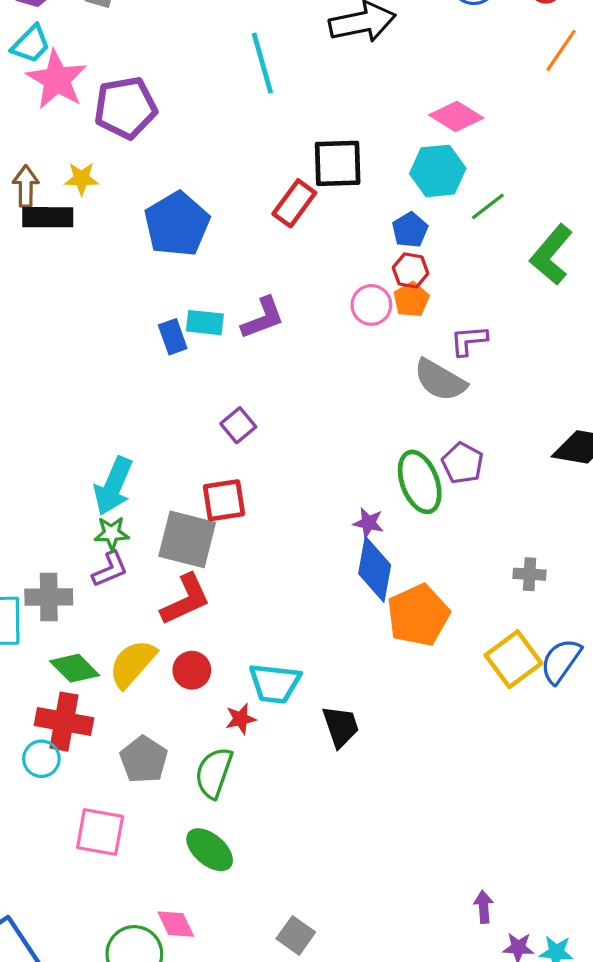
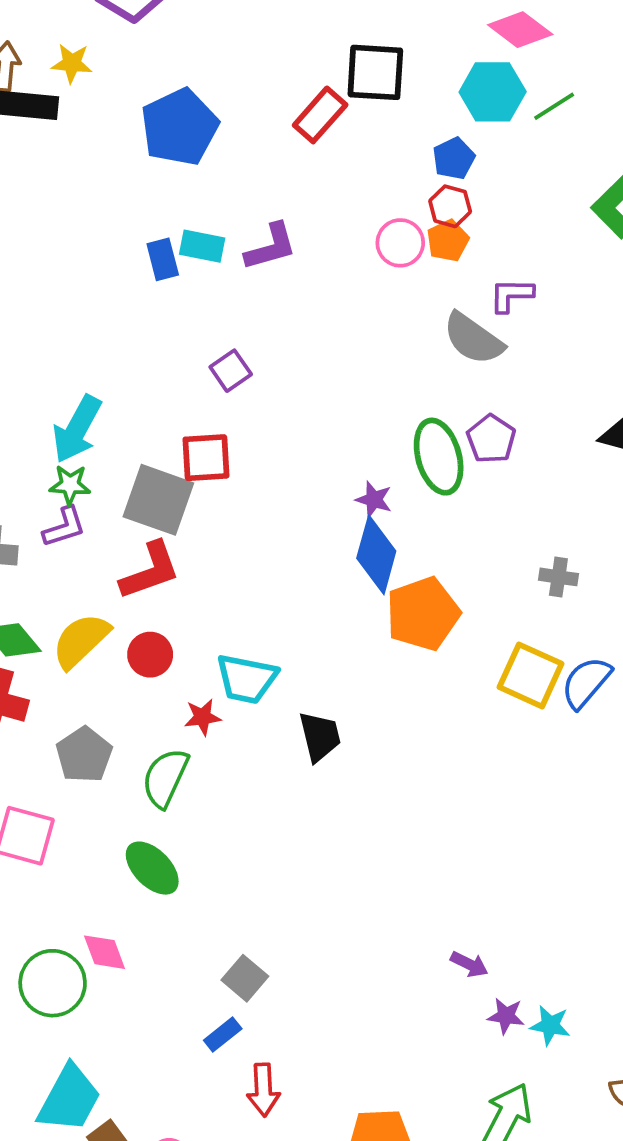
green line: (488, 206) -> (554, 106), moved
yellow square: (513, 659) -> (530, 675), turned -34
purple arrow: (484, 907) -> (469, 964), turned 116

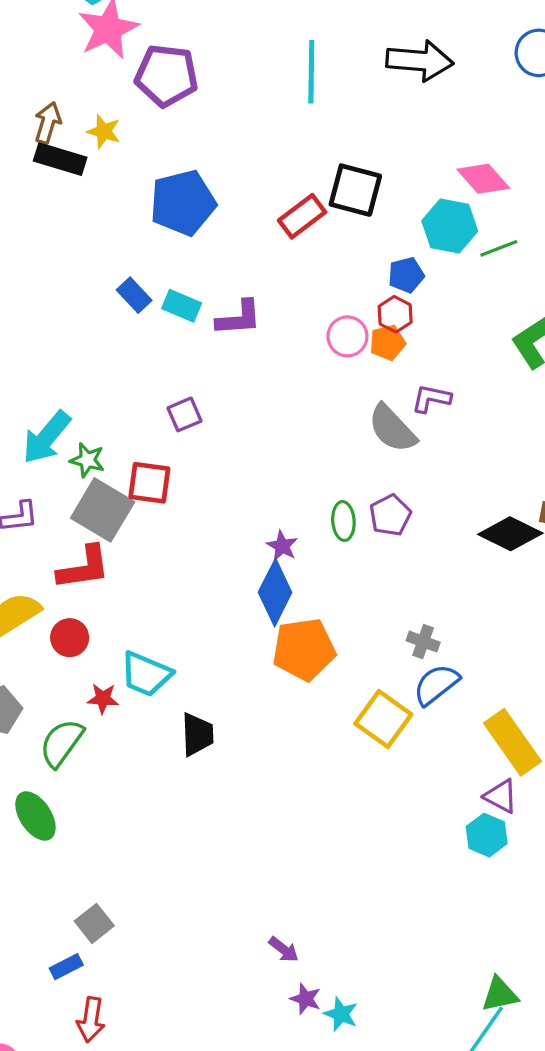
blue rectangle: (163, 259) -> (134, 295), moved, turned -40
green ellipse: (439, 457) -> (343, 521), size x0.6
green star: (70, 485) -> (87, 460), moved
blue semicircle: (586, 682) -> (436, 685), moved

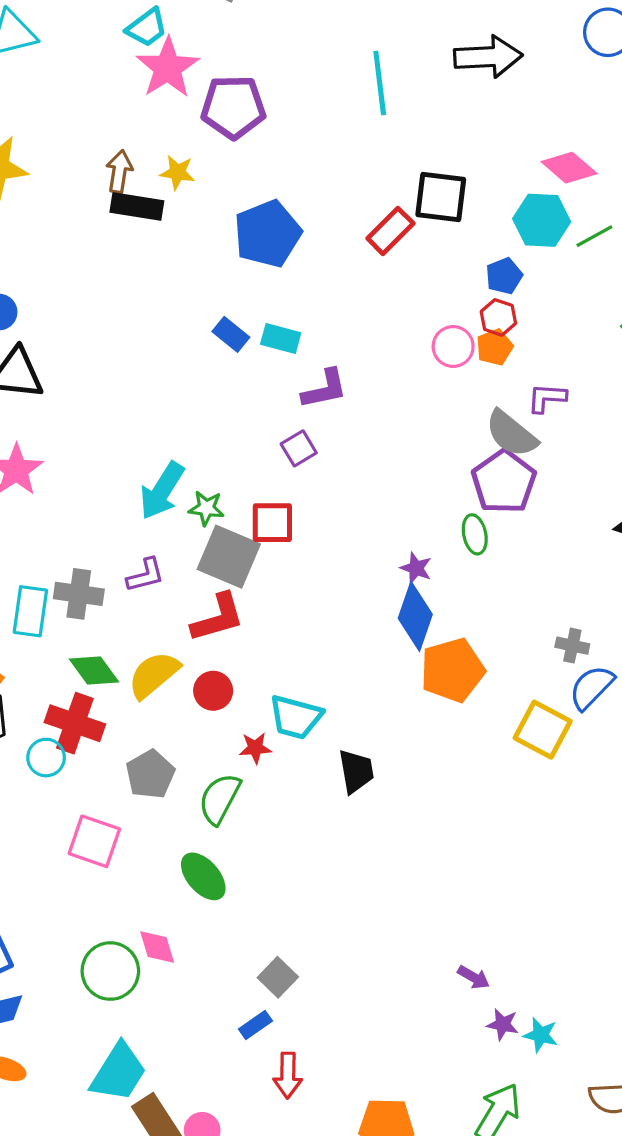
purple L-shape: (239, 318) -> (325, 389), moved
purple pentagon: (390, 515) -> (504, 482), moved, size x1.5

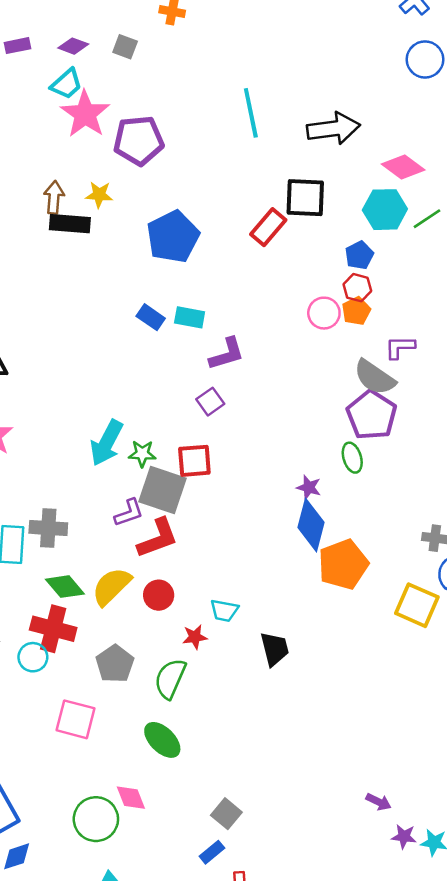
black arrow: (488, 57) -> (333, 129), moved
purple L-shape: (145, 575) -> (129, 513), moved
cyan trapezoid: (296, 717) -> (224, 611), size x0.7

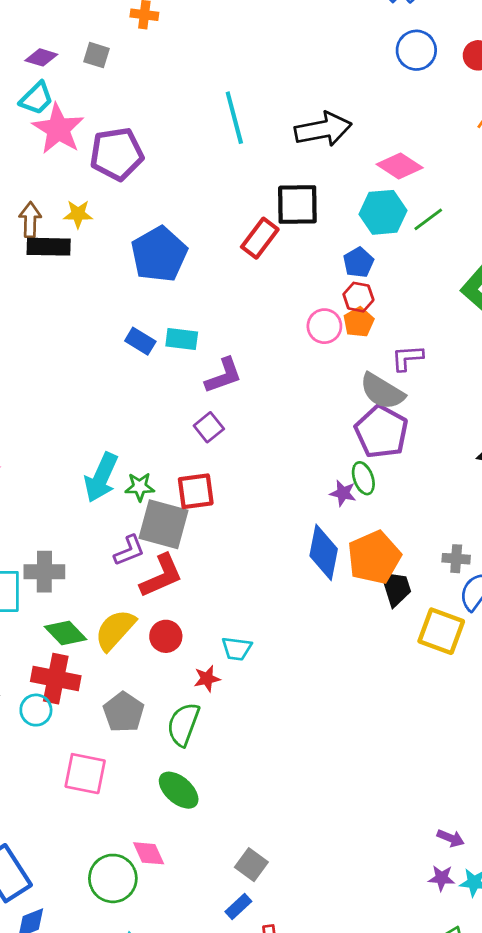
purple star: (309, 487) -> (343, 493), moved
orange pentagon: (343, 564) -> (374, 557), moved
black trapezoid: (275, 649) -> (396, 588), moved
purple arrow: (378, 802) -> (451, 838), moved

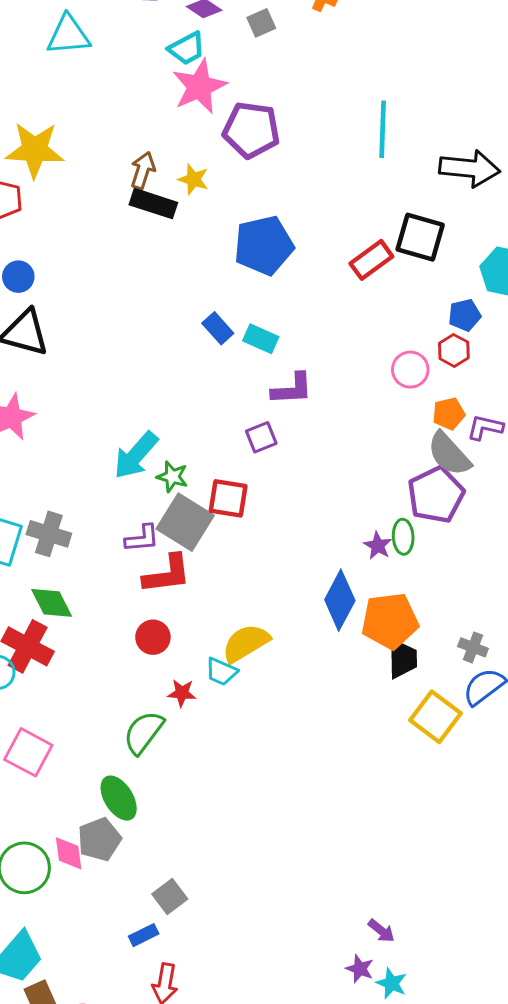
gray square: (97, 55) -> (261, 23), turned 32
orange pentagon: (359, 322) -> (449, 414), moved
yellow semicircle: (115, 630) -> (246, 643), moved
gray pentagon: (124, 712) -> (99, 839), moved

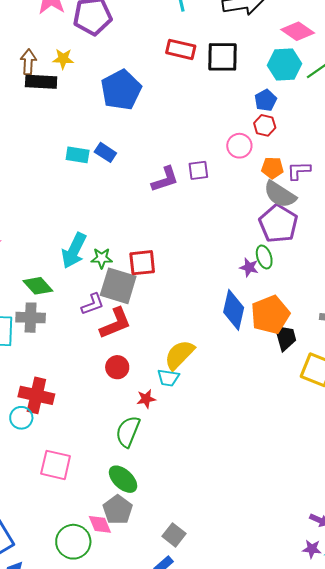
red rectangle: (371, 260) -> (181, 49), moved, turned 64
cyan rectangle: (261, 339) -> (78, 155), moved
orange pentagon: (449, 414) -> (272, 168), turned 30
purple square: (261, 437) -> (198, 170), moved, turned 30
green diamond: (52, 603) -> (38, 286), moved

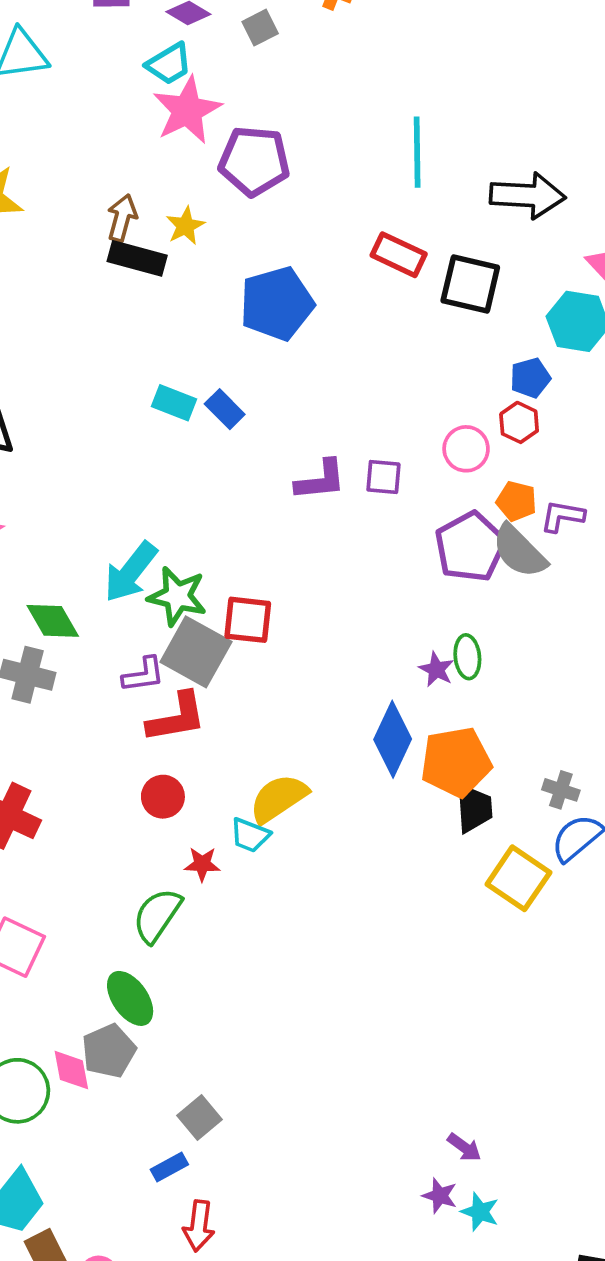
yellow star: (63, 59) -> (185, 226), turned 30
purple pentagon: (278, 224) -> (470, 547), moved
green star: (102, 258) -> (177, 596), size x1.5

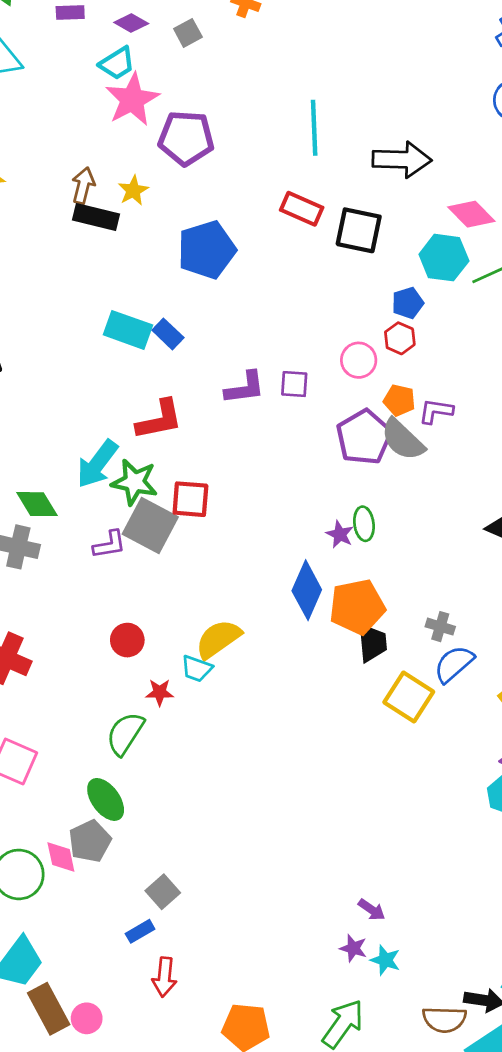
cyan rectangle: (174, 403) -> (128, 330), size x1.4
red L-shape: (177, 717) -> (159, 420), moved

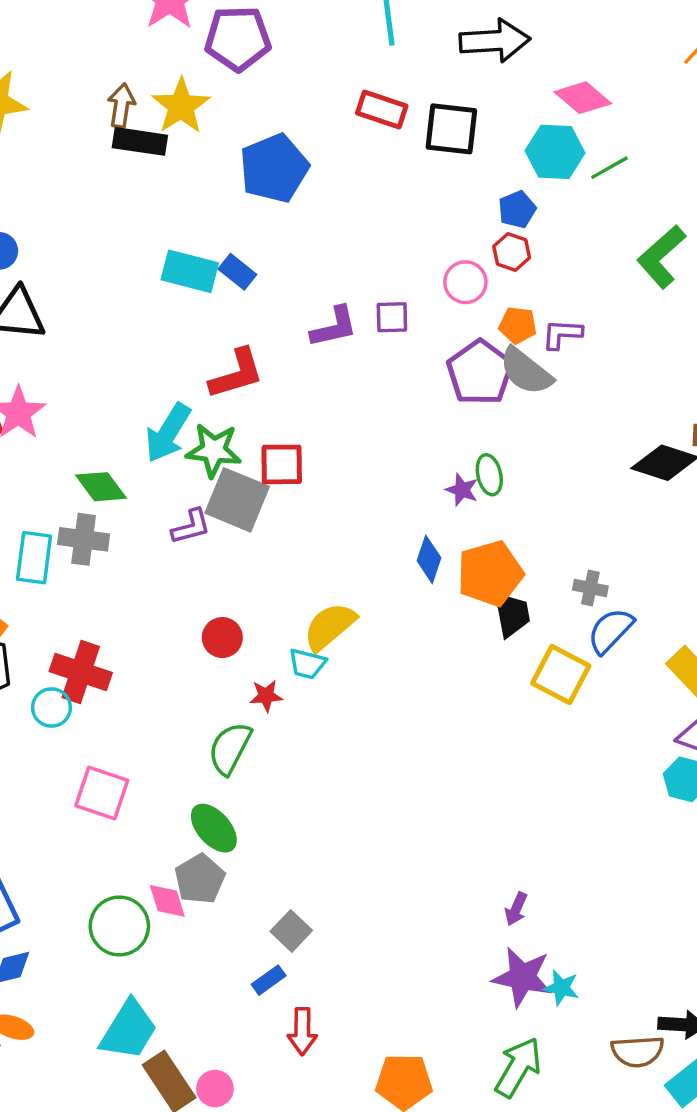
yellow star: (133, 191) -> (181, 106), size x1.6
blue diamond: (307, 590) -> (429, 559), size x0.7
purple arrow: (372, 910) -> (516, 909), moved, turned 84
purple star: (353, 948) -> (522, 977), size x1.8

